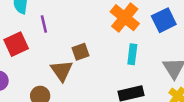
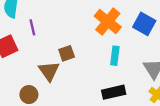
blue square: (164, 20) -> (144, 24), turned -35

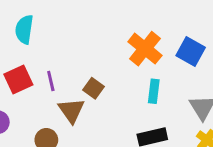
purple line: (32, 27) -> (51, 81), moved
brown square: (67, 53) -> (93, 88), turned -35

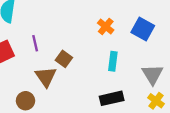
orange cross: (145, 49) -> (106, 27), size x0.6
purple line: (51, 81) -> (35, 43), moved

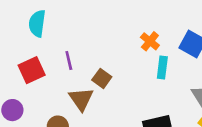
cyan rectangle: (113, 61) -> (162, 67), moved

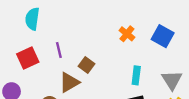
cyan rectangle: (162, 67) -> (136, 75), moved
brown triangle: (81, 99) -> (69, 82), turned 35

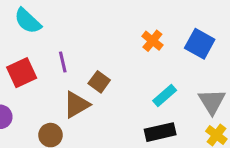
cyan semicircle: (32, 19) -> (28, 21), turned -55
cyan rectangle: (136, 75) -> (165, 95), turned 42

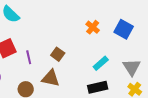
purple line: (63, 62) -> (29, 57), moved
brown triangle: (76, 105) -> (51, 78), moved, turned 42

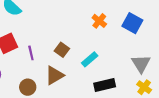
cyan rectangle: (101, 63) -> (90, 59), moved
brown triangle: (51, 78) -> (54, 75), turned -42

